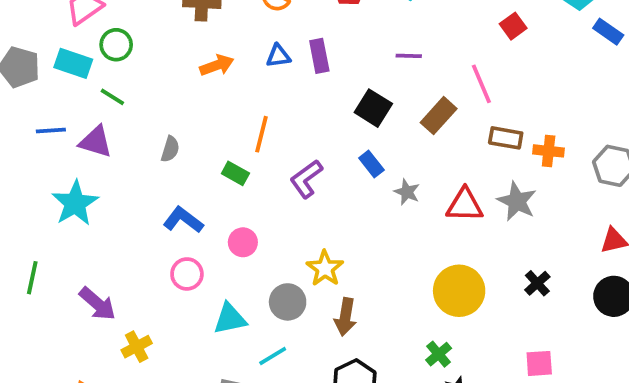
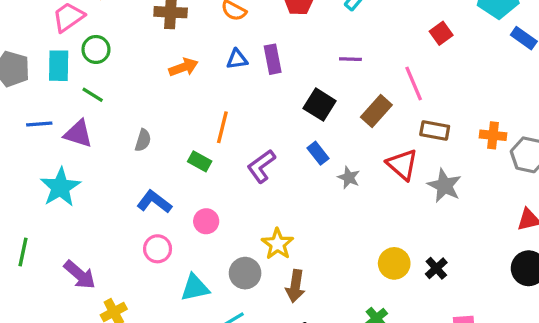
cyan rectangle: (73, 63) -> (59, 66), turned 72
orange cross: (549, 151) -> (493, 135), moved
red triangle: (465, 205) -> (402, 165), moved, turned 40
black cross: (537, 283) -> (436, 268), moved
yellow circle: (459, 291) -> (394, 263), size x0.7

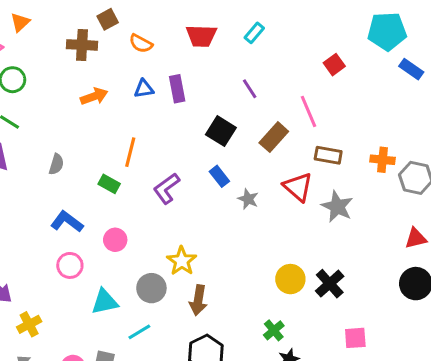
purple line: (350, 59) -> (250, 89), turned 55
black cross: (436, 268) -> (330, 284), size x1.4

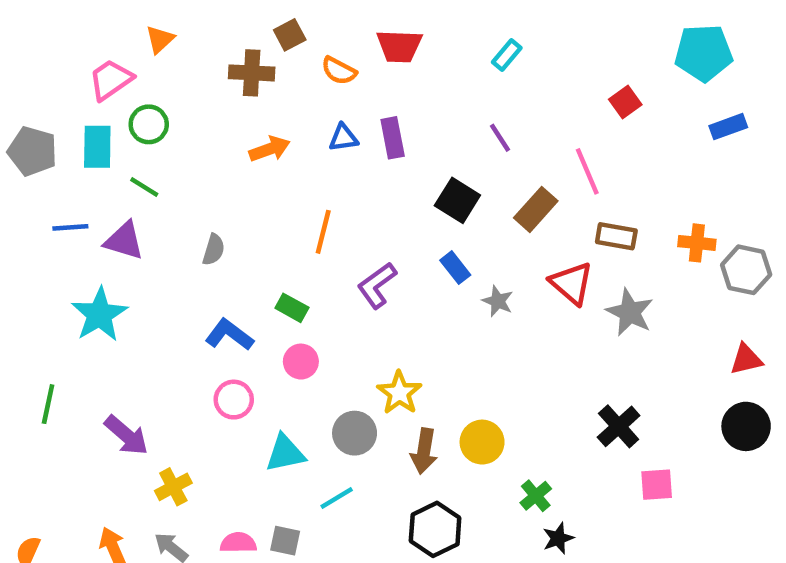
red trapezoid: (201, 36) -> (399, 46), moved
blue rectangle: (411, 69) -> (728, 127), moved, turned -55
green rectangle: (109, 184) -> (292, 308), moved
yellow circle: (290, 279) -> (482, 442), moved
pink square: (355, 338) -> (657, 485), moved

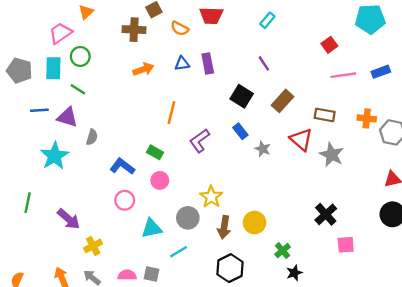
blue rectangle: (728, 127) -> (381, 72), moved
pink line: (587, 171) -> (343, 75), moved, turned -75
gray semicircle: (214, 250) -> (92, 137), moved

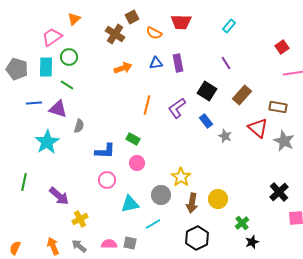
brown cross: (134, 30) -> (115, 34), turned 30
purple L-shape: (200, 141) -> (177, 108), moved
blue L-shape: (122, 166) -> (105, 151), turned 145

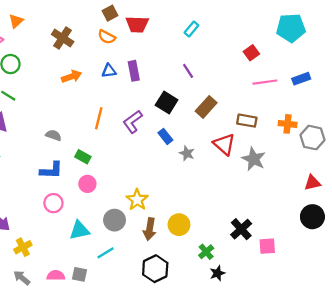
brown square: (132, 17) -> (110, 13), moved
gray semicircle: (79, 126) -> (53, 135), moved, turned -88
black cross: (279, 192) -> (241, 229), moved

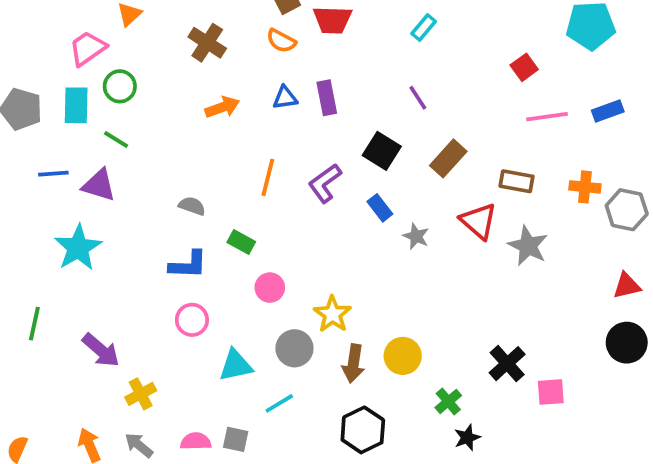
pink circle: (87, 184) -> (270, 288), moved

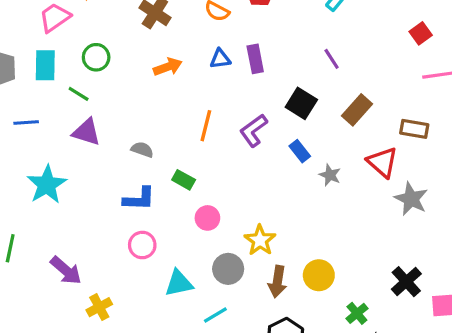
green circle: (120, 86) -> (96, 57), moved
purple triangle: (99, 185) -> (87, 132), moved
gray star: (528, 246) -> (411, 199), moved

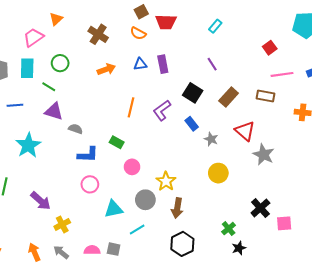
brown rectangle: (414, 129) -> (266, 96), moved
gray semicircle: (142, 150) -> (76, 129), moved
yellow circle: (319, 275) -> (218, 173), moved

